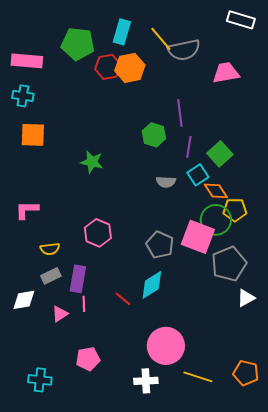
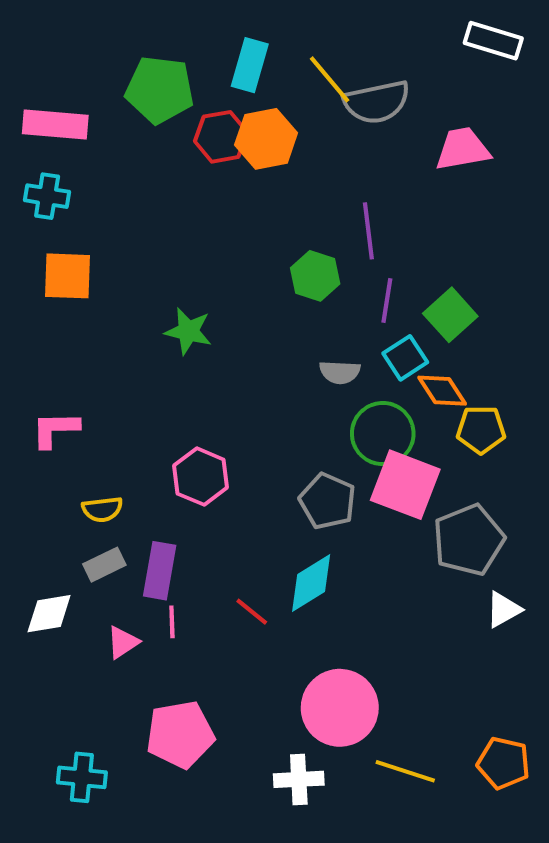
green circle: (216, 220) -> (383, 434), moved
pink pentagon: (88, 359) -> (180, 734), size x1.4

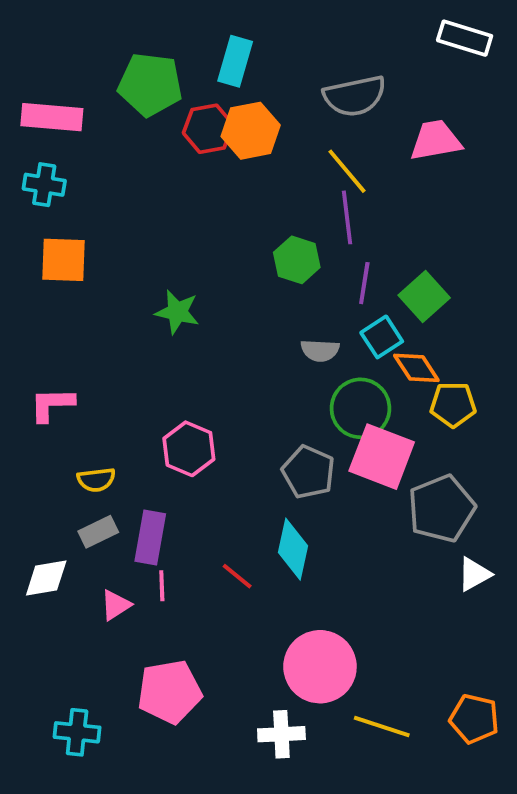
yellow line: (330, 79) -> (347, 171), moved
cyan diamond: (311, 583) -> (293, 549), turned -46

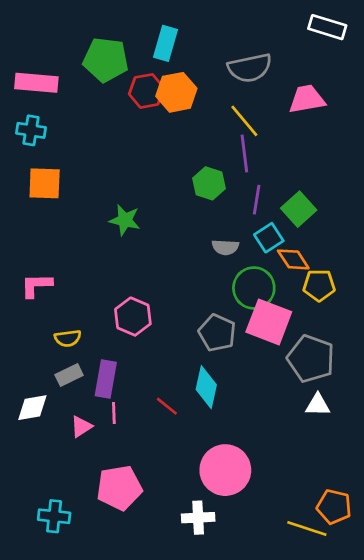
gray pentagon: (441, 509) -> (311, 359), turned -30
white triangle: (474, 574) -> (318, 405), moved, turned 30
yellow line: (382, 726) -> (307, 528), moved

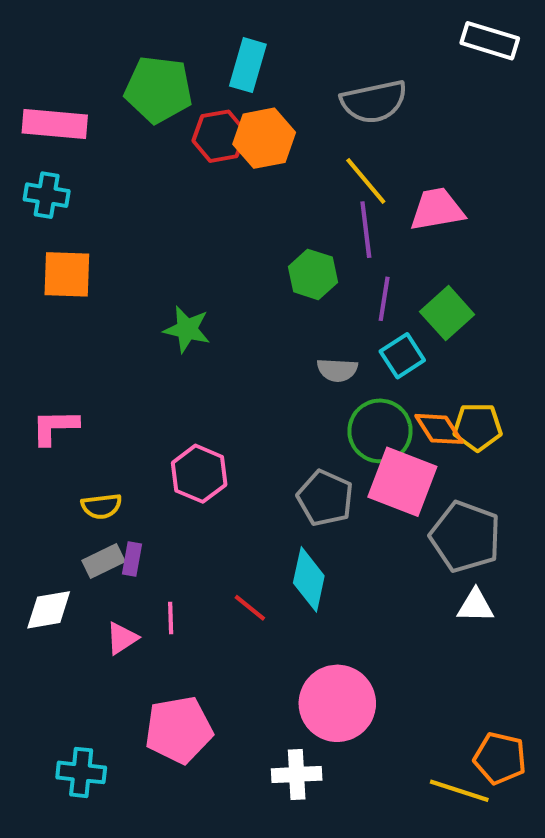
pink trapezoid: (307, 99) -> (437, 209), moved
orange diamond: (293, 259) -> (439, 429), moved
purple rectangle: (106, 379) -> (132, 559), moved, size x0.6

